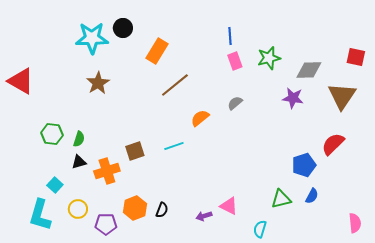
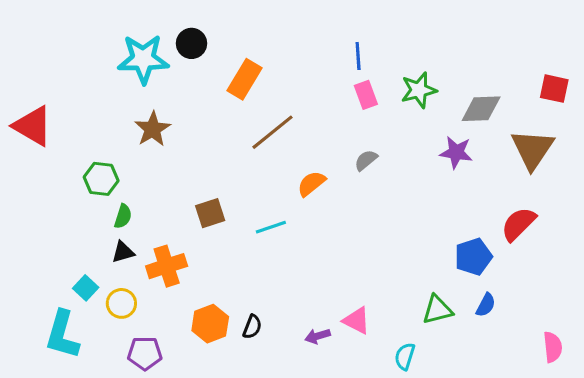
green hexagon: (52, 134) -> (101, 179), moved
brown square: (135, 151) -> (210, 213), moved
yellow circle: (78, 209) -> (121, 303), moved
purple pentagon: (106, 224) -> (145, 353), moved

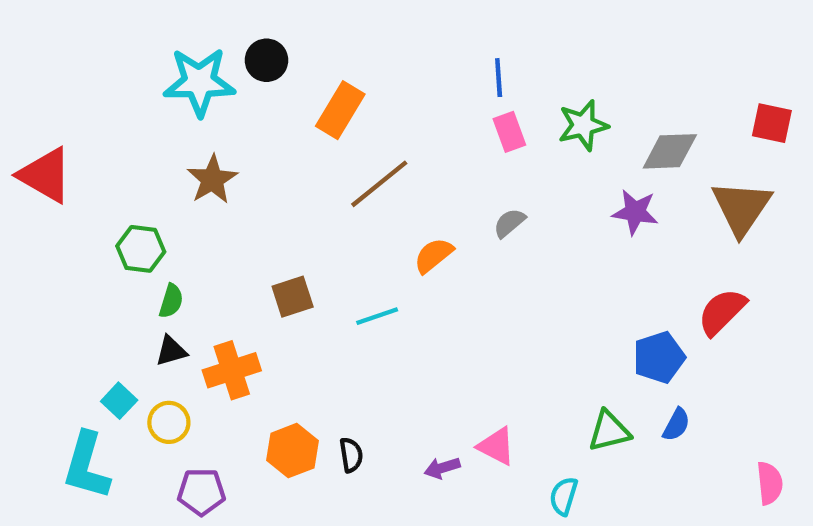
black semicircle: (252, 327) -> (351, 455), turned -30

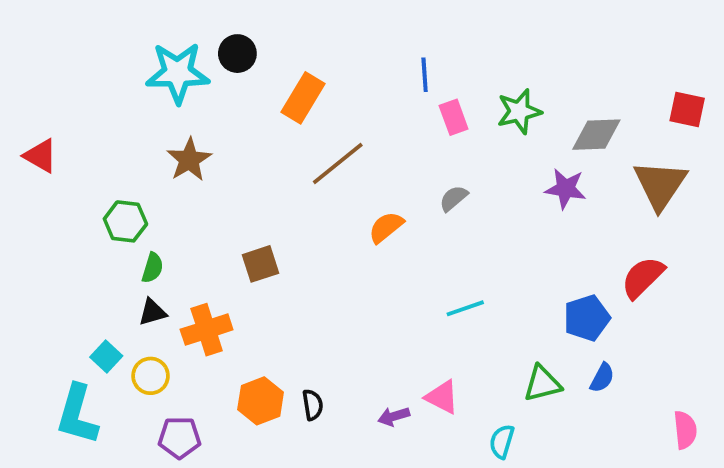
blue line: (499, 78) -> (425, 75), moved
red triangle: (45, 175) -> (41, 156), size x0.7
cyan line: (377, 316) -> (465, 308), moved

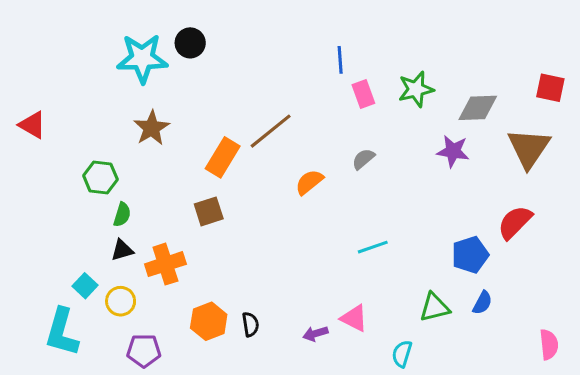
orange rectangle: (303, 98) -> (223, 157), moved

